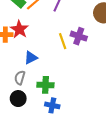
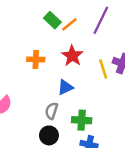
red star: (19, 29) -> (72, 56), moved

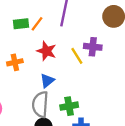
green rectangle: (52, 20) -> (21, 24), turned -35
gray semicircle: (52, 111) -> (40, 104), size x1.6

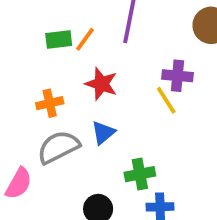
yellow line: (77, 56) -> (166, 100), moved
gray semicircle: (40, 104) -> (58, 147), moved, turned 60

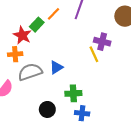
green rectangle: (59, 40) -> (37, 25), moved, turned -48
red star: (101, 84) -> (22, 35), moved
orange cross: (50, 103) -> (15, 54), moved

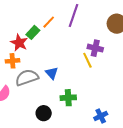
blue triangle: (56, 67) -> (52, 73), turned -40
blue cross: (82, 113) -> (101, 116), moved, turned -32

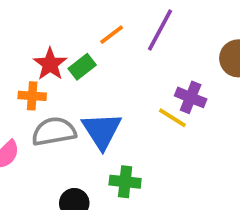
green rectangle: (33, 32) -> (82, 67), moved
yellow line: (87, 60) -> (172, 118), turned -42
blue triangle: (52, 73) -> (102, 131), size x1.6

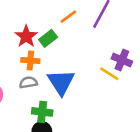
orange cross: (32, 96) -> (30, 61), moved
gray semicircle: (54, 131) -> (28, 82), size x0.6
green cross: (125, 182) -> (42, 112), moved

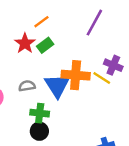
orange line: (68, 17) -> (41, 22), moved
orange cross: (30, 61) -> (76, 75), moved, size x1.6

